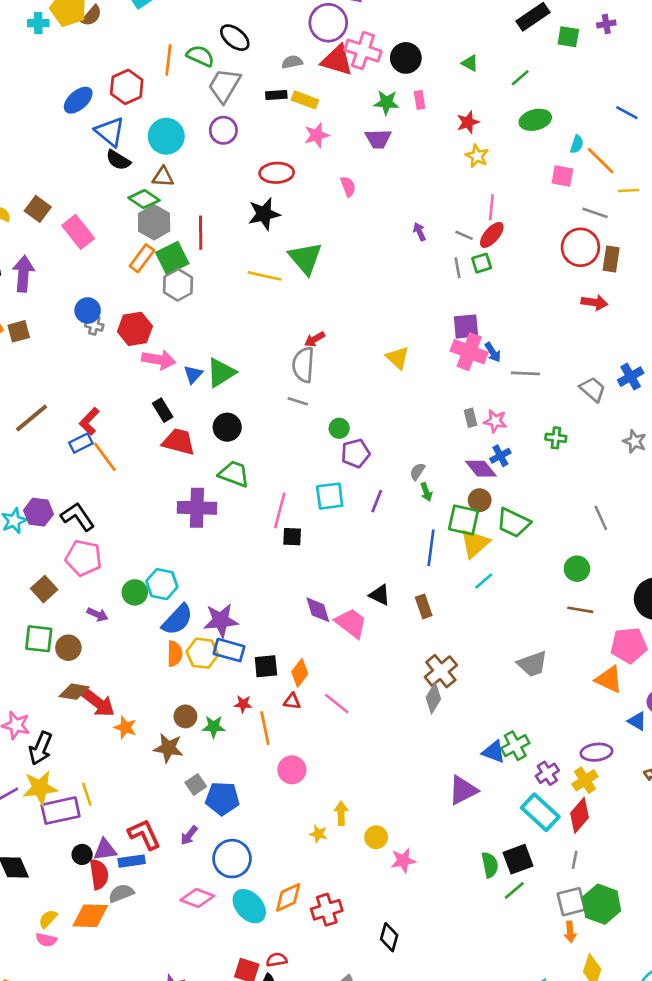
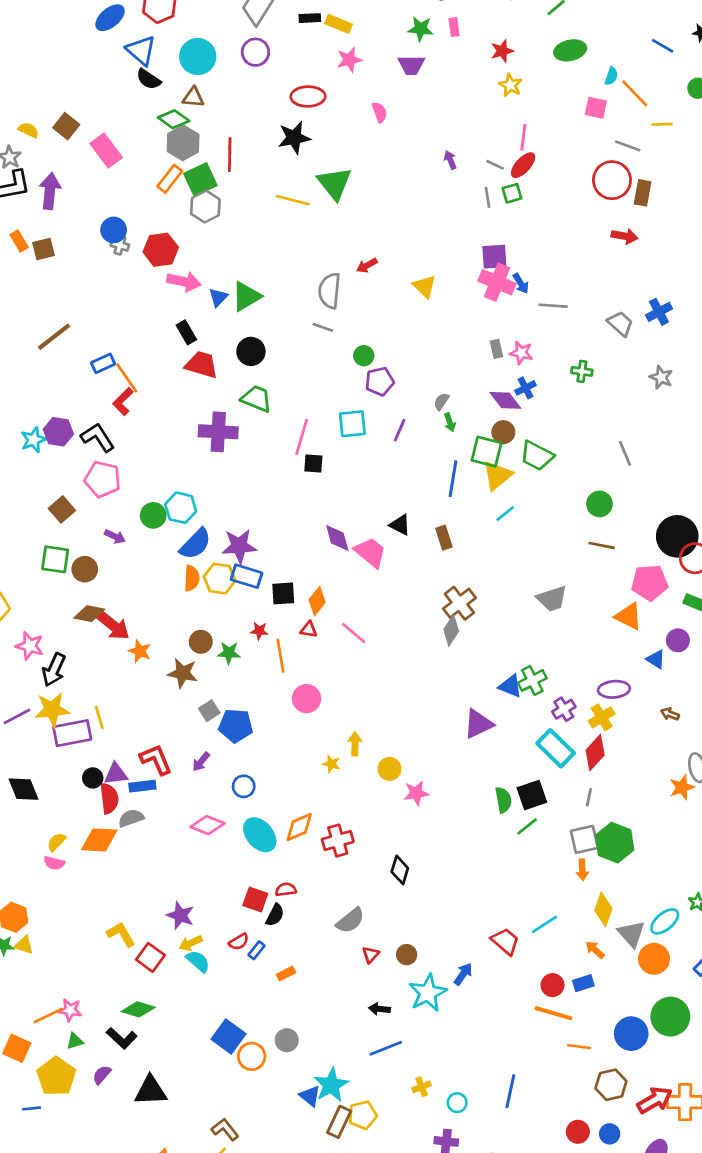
red arrow: (315, 339) -> (367, 265), moved
red L-shape: (89, 421) -> (123, 401), moved
blue circle: (232, 859) -> (244, 786), size x0.6

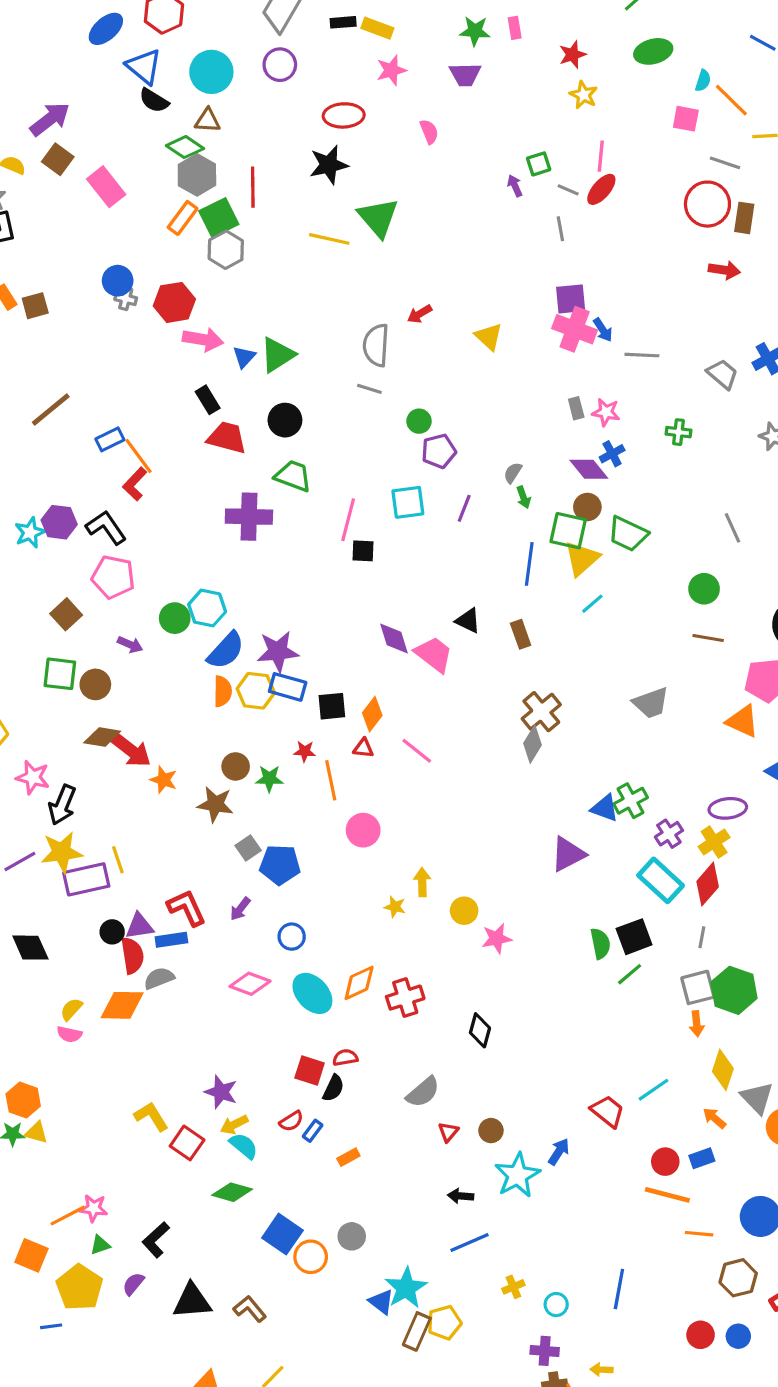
purple arrow: (50, 191) -> (50, 119), moved, turned 48
green square: (512, 193) -> (539, 164), moved
green diamond: (138, 1009) -> (232, 1192), moved
black L-shape: (122, 1038) -> (156, 1240), turned 96
brown L-shape: (225, 1129) -> (250, 1309), moved

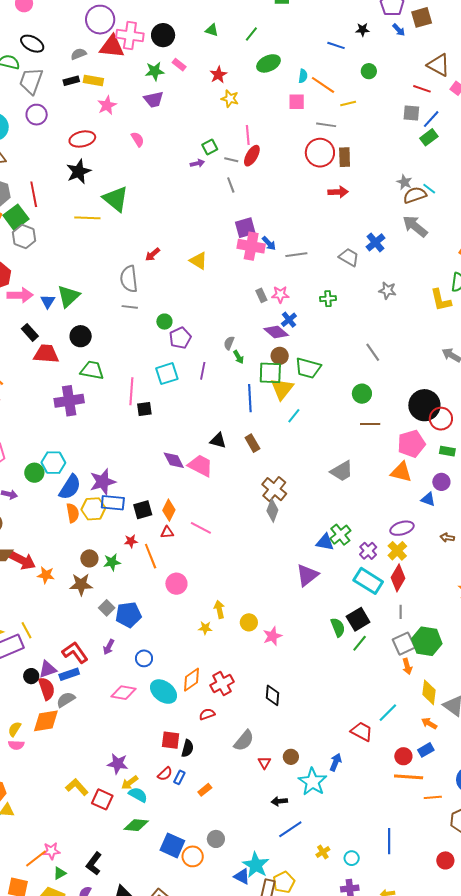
pink rectangle: (515, 28) -> (179, 65), turned -32
purple arrow: (515, 186) -> (197, 163), turned 112
red semicircle: (345, 1058) -> (207, 714), moved

